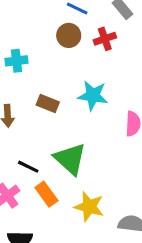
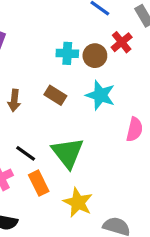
brown circle: (69, 35) -> (95, 56), moved
red cross: (105, 39) -> (122, 42), turned -30
cyan cross: (17, 61) -> (67, 53), moved

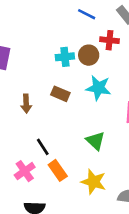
red cross: (122, 42) -> (110, 40), turned -36
black line: (26, 153) -> (43, 147), turned 30
green triangle: (68, 153) -> (95, 141), moved, size x0.7

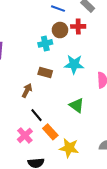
brown circle: (89, 55) -> (60, 30), moved
brown arrow: (26, 104) -> (27, 91), moved, turned -144
yellow star: (94, 182) -> (69, 148), moved

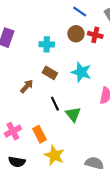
cyan cross: (45, 43) -> (47, 44), moved
black line: (37, 115) -> (55, 104), moved

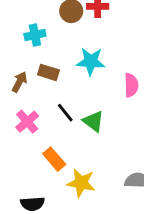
brown arrow: (27, 86) -> (19, 82), moved
pink cross: (13, 131) -> (27, 122), moved

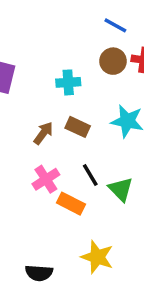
orange rectangle: (54, 159) -> (71, 204), moved, turned -30

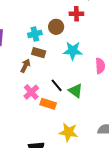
brown circle: (113, 61) -> (56, 27), moved
brown rectangle: (78, 127) -> (39, 53), moved

